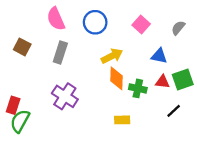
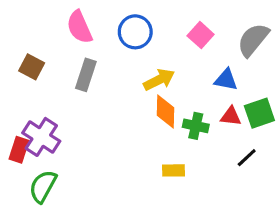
gray semicircle: (178, 28) -> (253, 40), size x1.6
purple cross: (65, 96) -> (41, 137), moved
green semicircle: (20, 121) -> (43, 186), moved

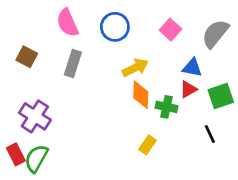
red triangle: (231, 116) -> (188, 89), moved, turned -36
red rectangle: (19, 150) -> (16, 154), moved, turned -45
black line: (247, 158) -> (210, 134), turned -72
yellow rectangle: (173, 170) -> (147, 145), turned -54

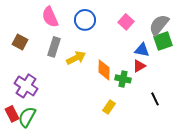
yellow arrow: (135, 68) -> (76, 58), moved
green square: (221, 96) -> (163, 41), moved

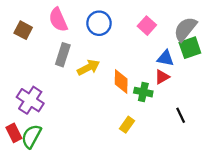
brown square: (20, 42) -> (23, 30), moved

